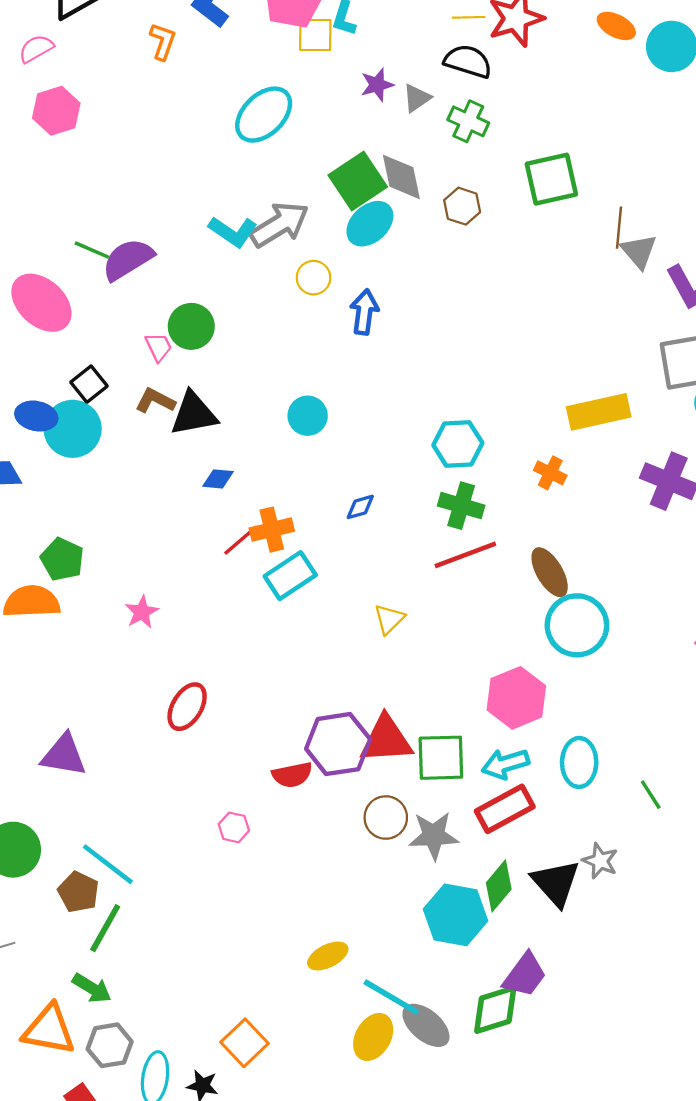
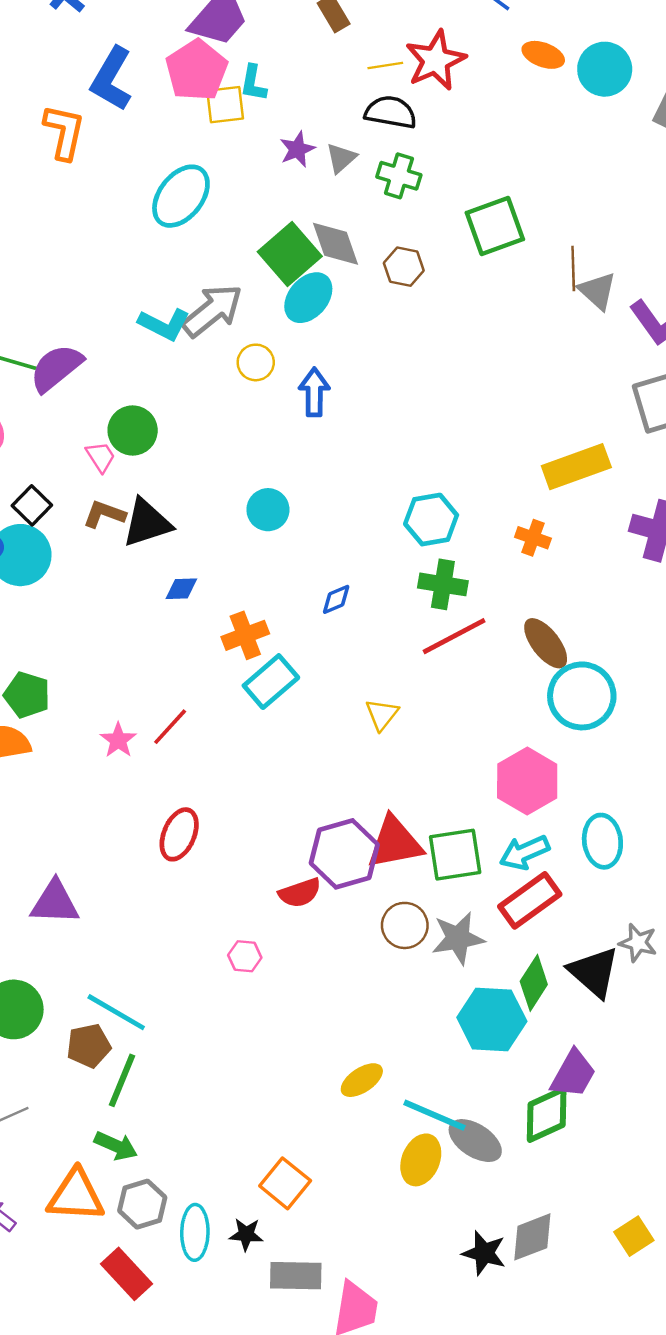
orange L-shape: (163, 41) -> (64, 132), size x1.4
red line: (241, 540) -> (170, 727), moved
brown pentagon: (78, 892) -> (89, 1046), turned -30

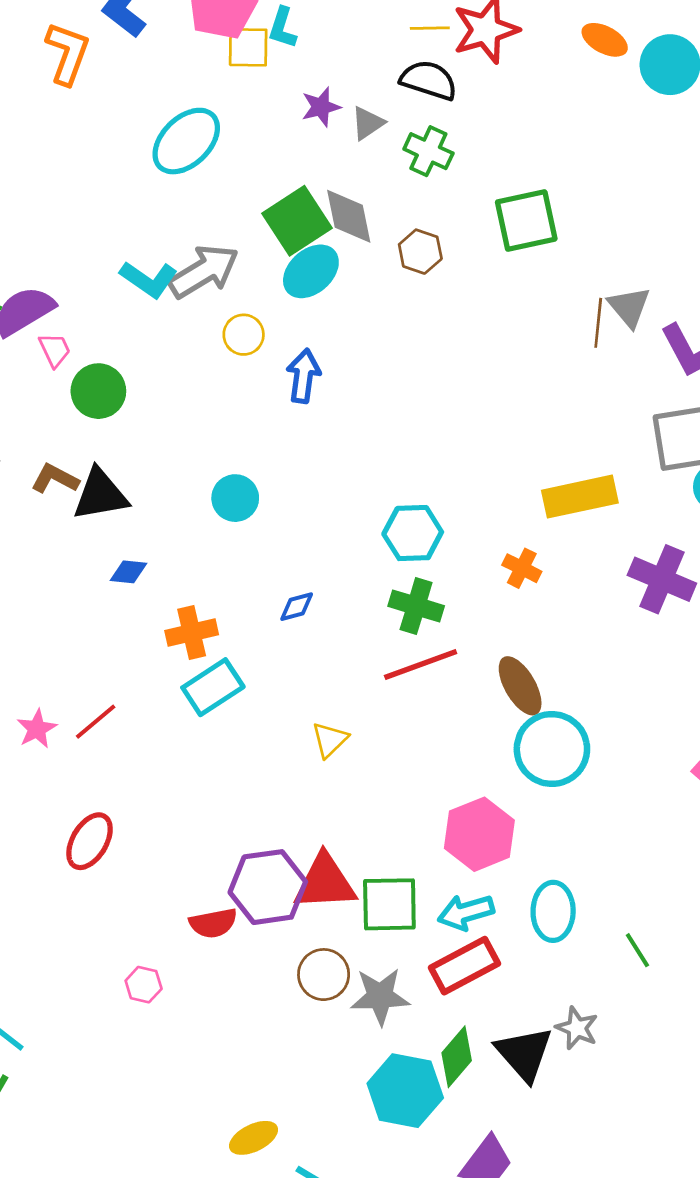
brown line: (573, 268) -> (598, 323), moved
pink trapezoid: (101, 457) -> (55, 350), moved

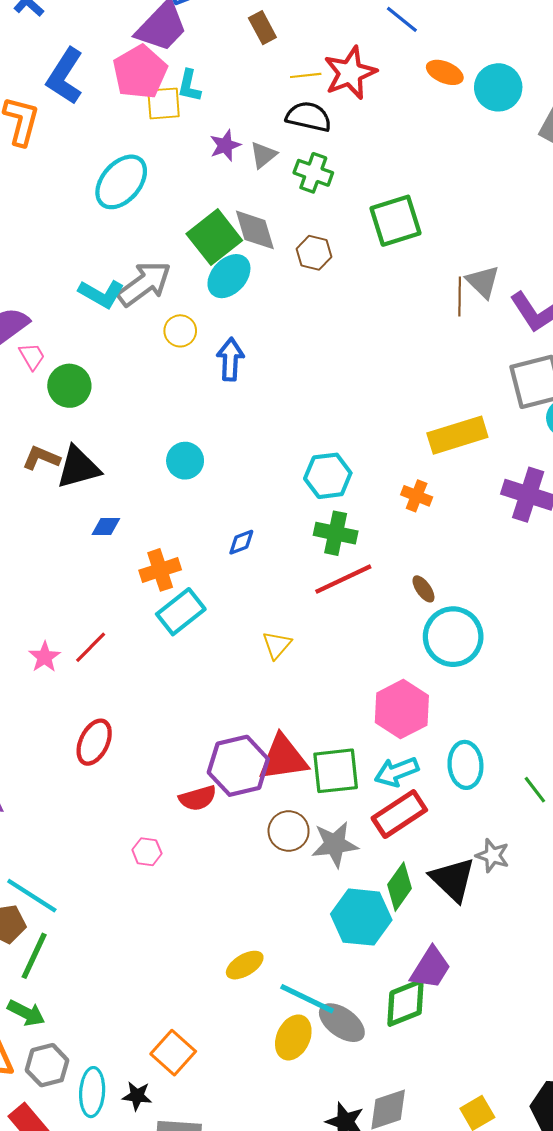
brown ellipse: (520, 686) -> (423, 589), size x0.6

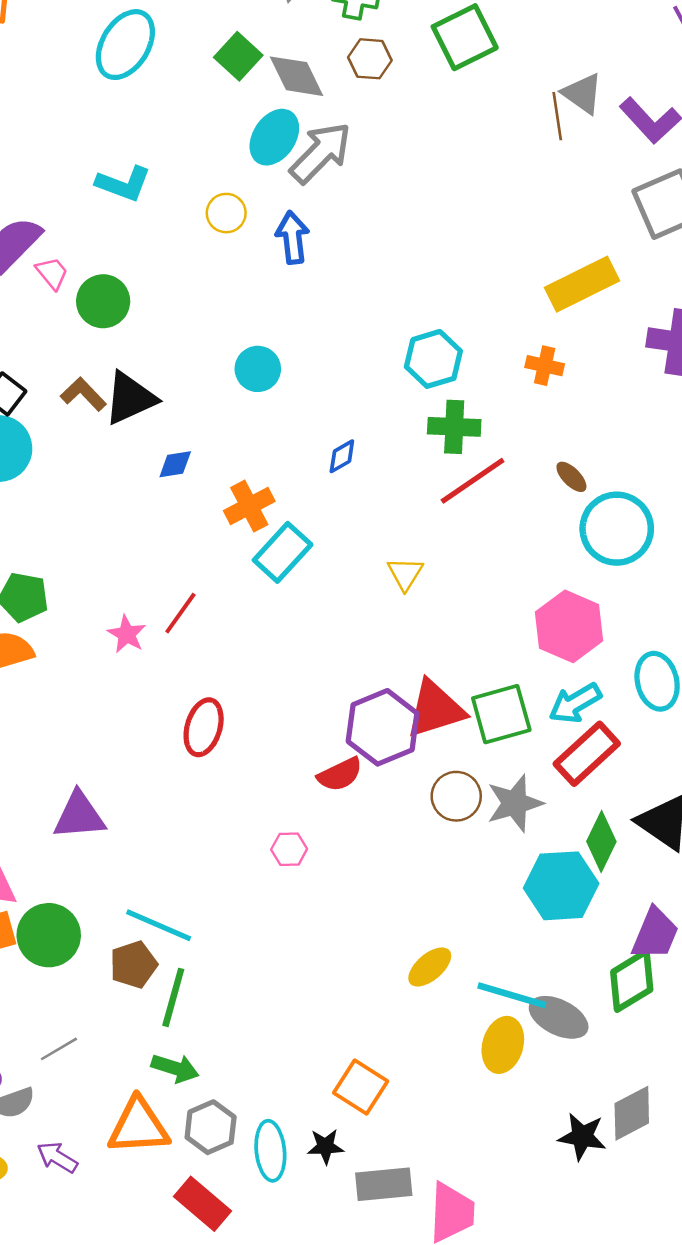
green square: (214, 237) -> (238, 56), moved, size x0.7
brown hexagon: (314, 253) -> (370, 59), moved
gray arrow: (144, 284) -> (321, 153), moved
brown L-shape: (41, 458) -> (83, 394), turned 33

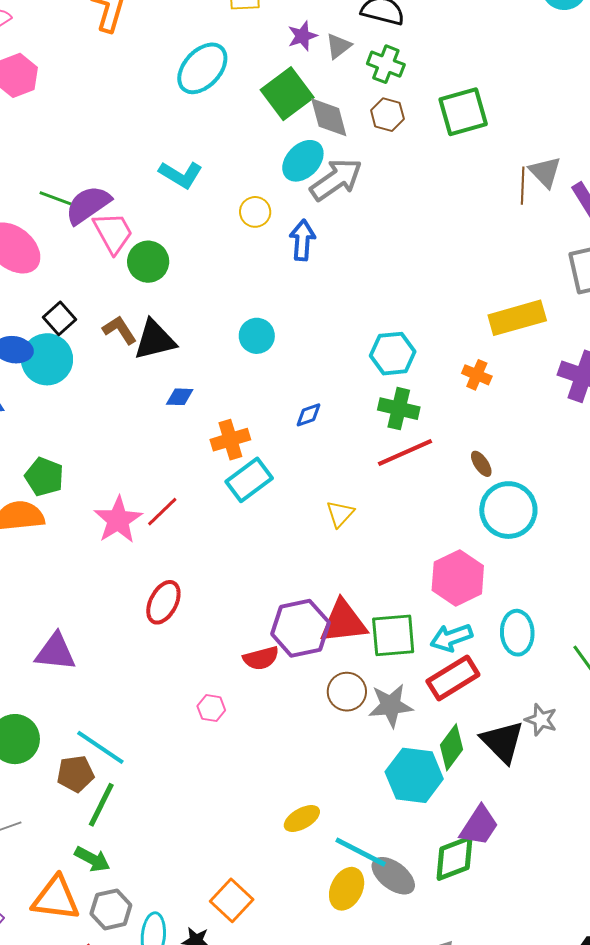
green square: (238, 56) -> (287, 94), size x1.4
pink trapezoid: (52, 273) -> (113, 233), size x1.6
pink star: (127, 634) -> (118, 520), size x1.6

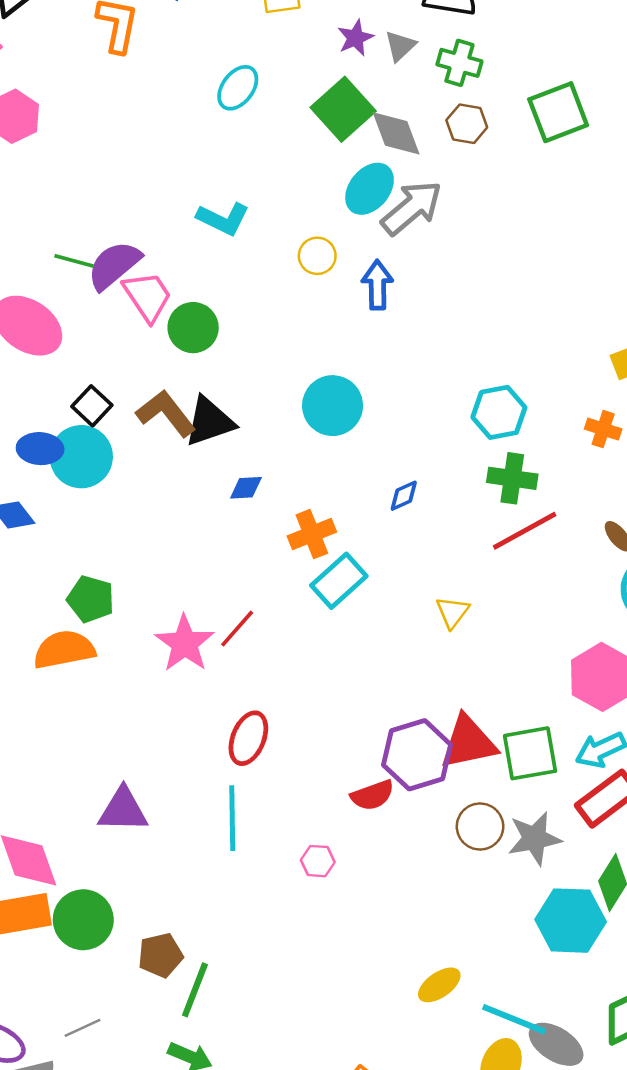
cyan ellipse: (202, 68) -> (238, 88), size x0.7
brown L-shape: (120, 330) -> (166, 413), size x1.4
cyan circle: (257, 336) -> (333, 406), size x1.4
cyan line: (100, 747) -> (232, 818), moved, turned 60

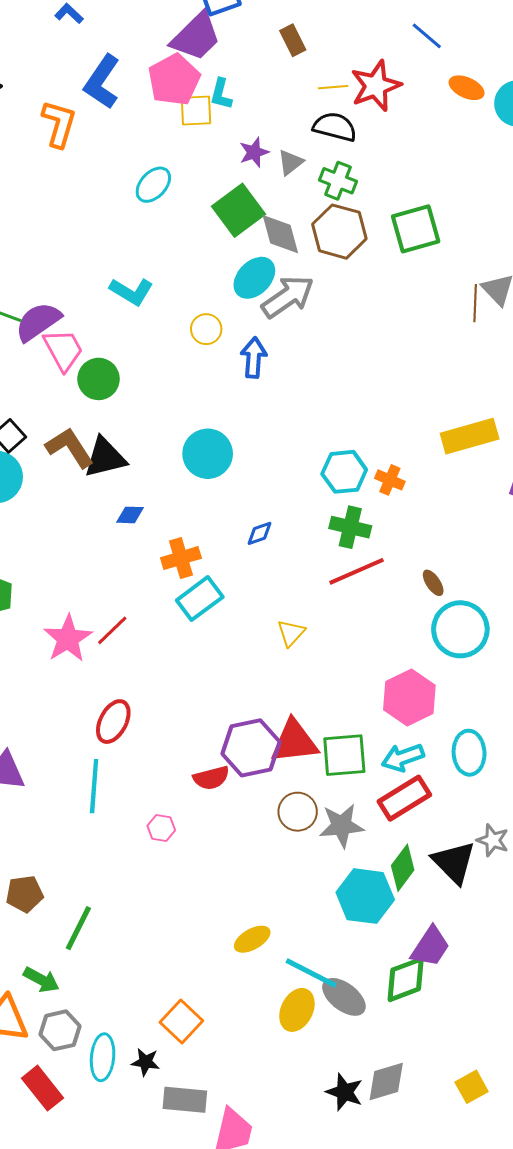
brown hexagon: (467, 124) -> (339, 232), size x1.6
orange cross: (603, 429) -> (390, 480), moved
green line: (195, 990) -> (78, 928), moved

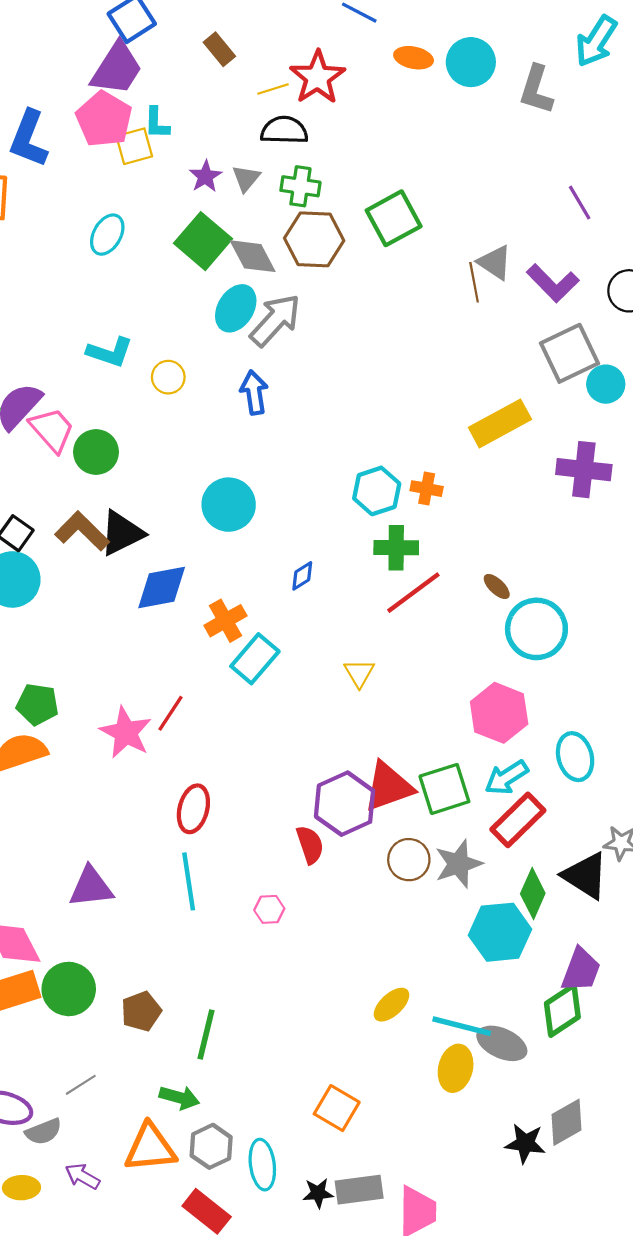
yellow circle: (206, 329) -> (168, 377), moved
blue diamond: (130, 515) -> (162, 588), size x1.8
red semicircle: (211, 778) -> (310, 845), turned -81
black star: (146, 1062) -> (318, 1193), moved

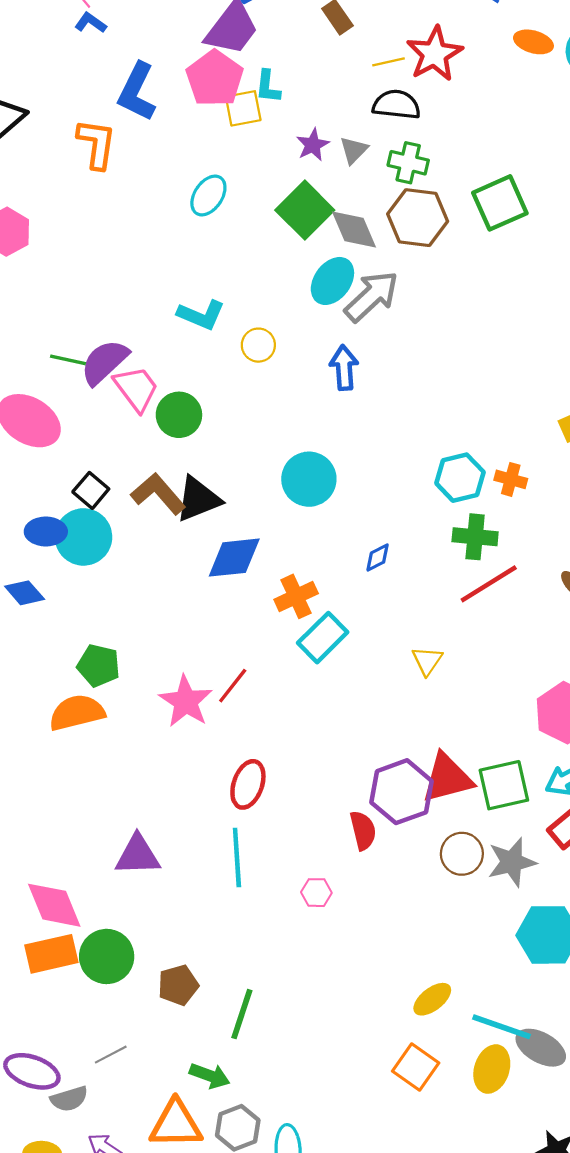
orange square: (337, 1108) -> (416, 1067), moved

